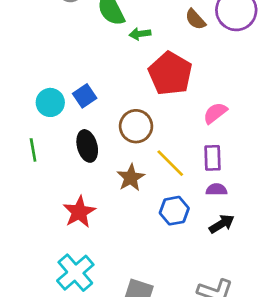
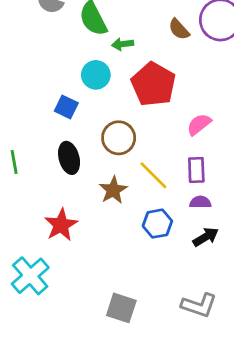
blue square: (85, 96) -> (66, 107), turned -30
cyan circle: (50, 102) -> (96, 75), moved
cyan cross: (75, 273) -> (30, 276), moved

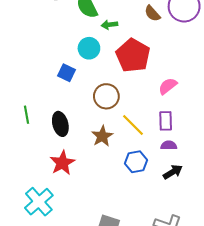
black ellipse: (69, 158) -> (60, 124), moved

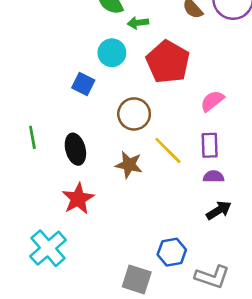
brown star: (102, 136) -> (129, 165), turned -30
blue hexagon: (136, 162) -> (172, 252), moved

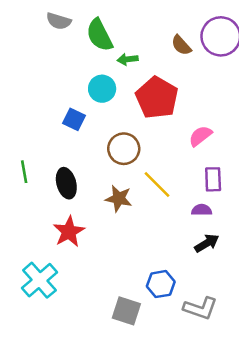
purple rectangle: (210, 145) -> (213, 179), moved

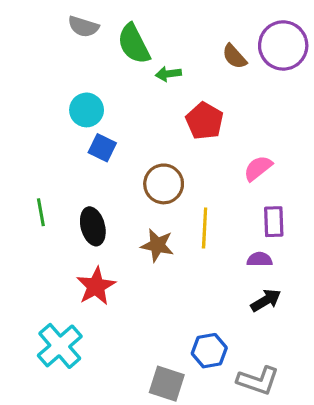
cyan circle: (102, 89) -> (87, 110), moved
red pentagon: (157, 98) -> (205, 121), size x0.7
yellow line: (157, 184) -> (205, 228), turned 48

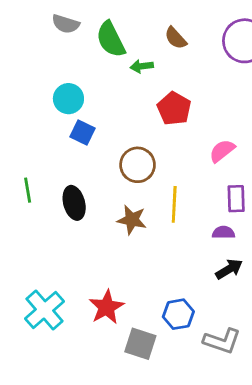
brown semicircle: (234, 56) -> (176, 38), moved
red star: (96, 286) -> (107, 307), moved

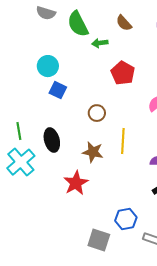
brown circle: (138, 165) -> (97, 113), size x0.7
red star: (107, 307) -> (76, 183), moved
cyan cross: (45, 310) -> (21, 162), moved

